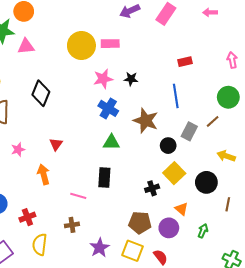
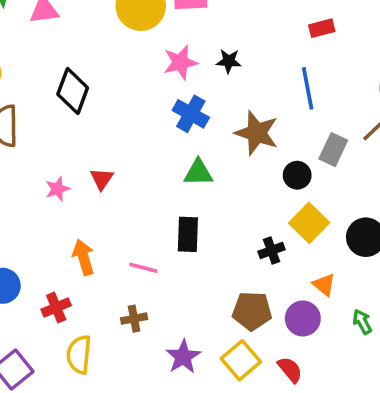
pink star: (18, 150) -> (57, 189), moved
orange arrow: (44, 174) -> (83, 257), moved
green arrow: (203, 231) -> (362, 322), turned -48
yellow square: (133, 251) -> (241, 360), turned 30

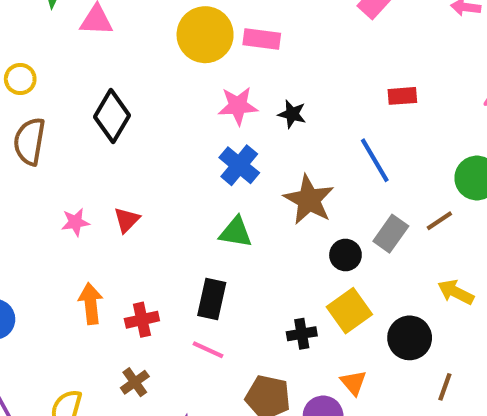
blue line: (308, 88) -> (375, 160), turned -30
pink line: (143, 268) -> (208, 350), moved
red cross: (56, 307) -> (142, 320), moved
brown cross: (134, 319) -> (135, 382), turned -35

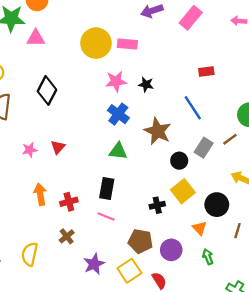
orange triangle: (353, 383) -> (200, 228), moved

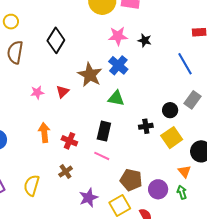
brown star: (158, 131) -> (90, 75), moved
red cross: (69, 202) -> (69, 141), turned 35
black cross: (157, 205) -> (146, 126), moved
green arrow: (208, 257) -> (182, 192), moved

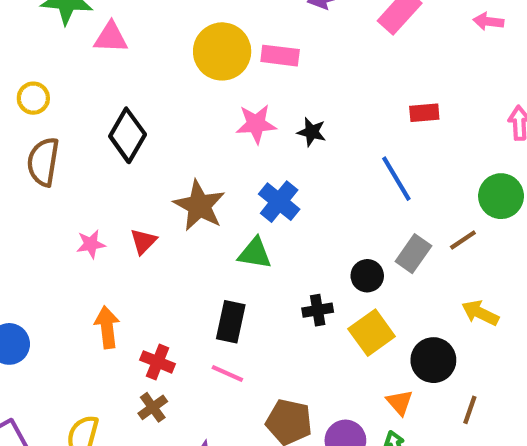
blue cross: (118, 65) -> (279, 202), moved
red cross: (69, 141) -> (158, 362), moved

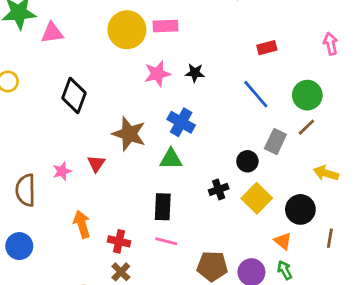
brown semicircle: (43, 162) -> (26, 190), moved
green circle: (501, 196) -> (307, 95), moved

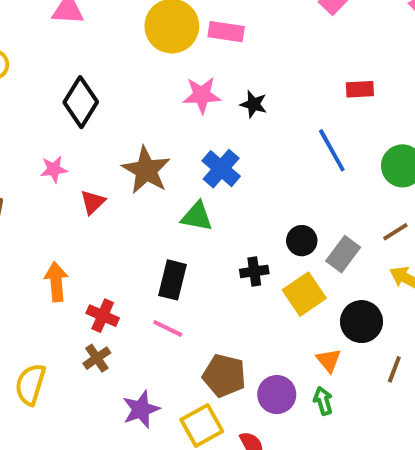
brown line: (306, 127) -> (395, 232), moved
gray rectangle: (275, 142) -> (343, 254), moved
pink star: (62, 171) -> (54, 169), moved

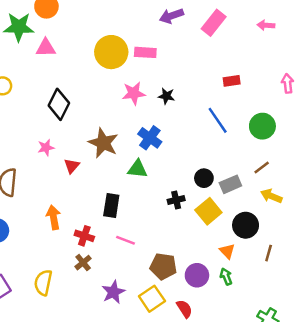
gray rectangle: (343, 254) -> (230, 184), turned 35
black rectangle: (172, 280) -> (111, 205), moved

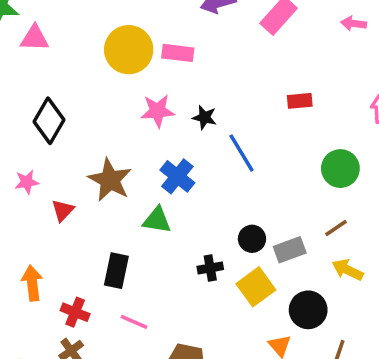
blue line: (218, 120) -> (241, 153), moved

